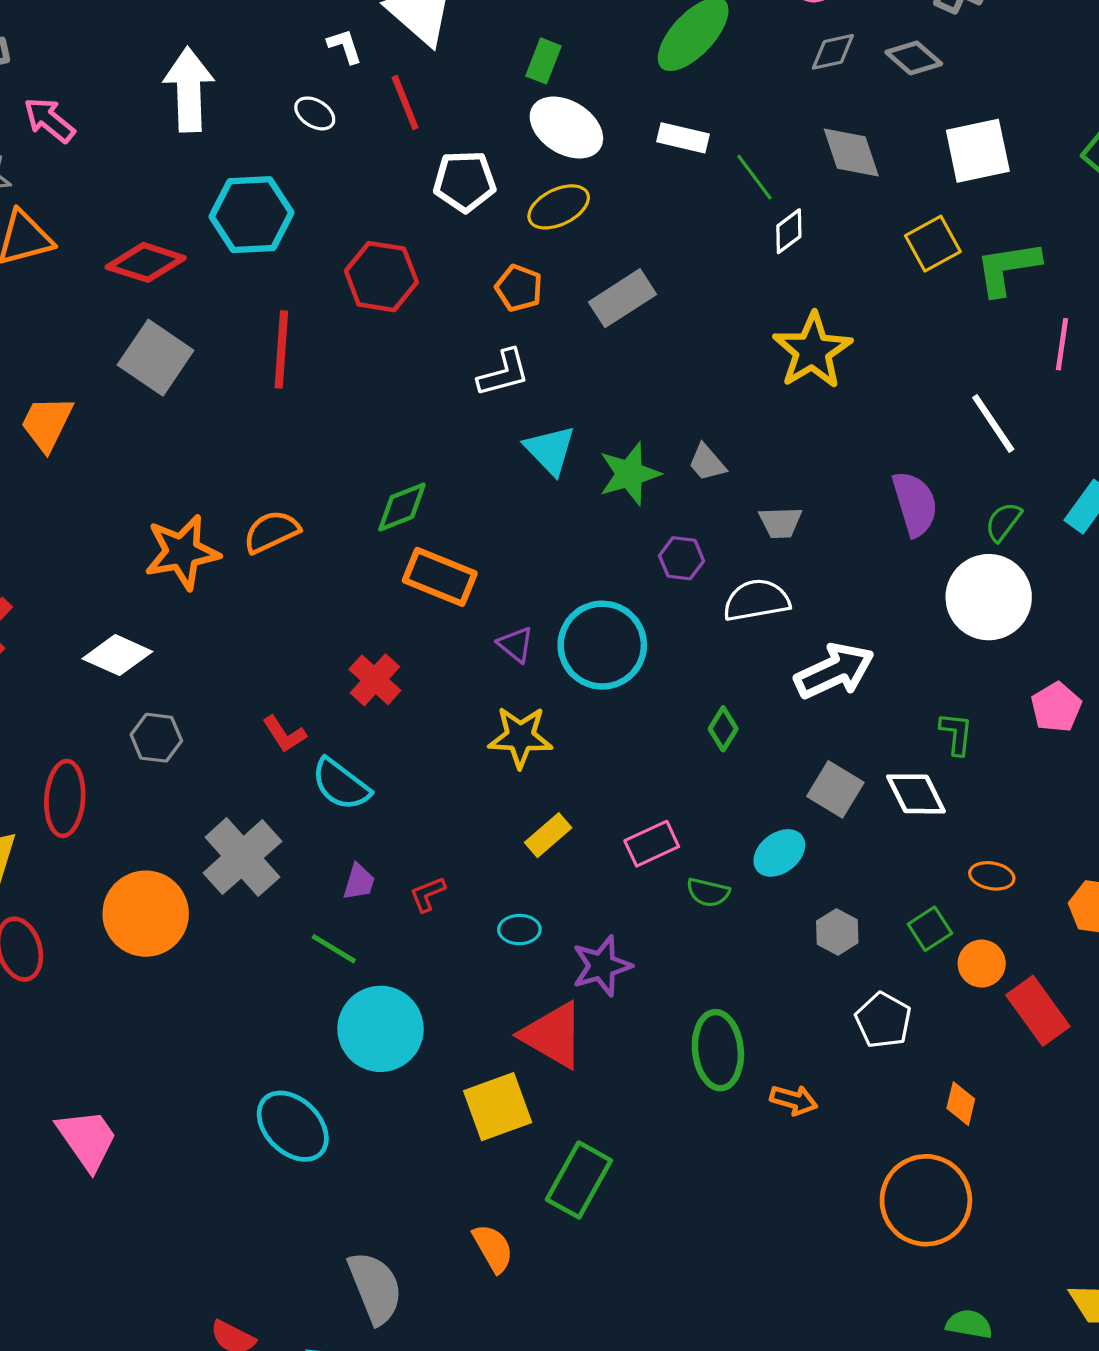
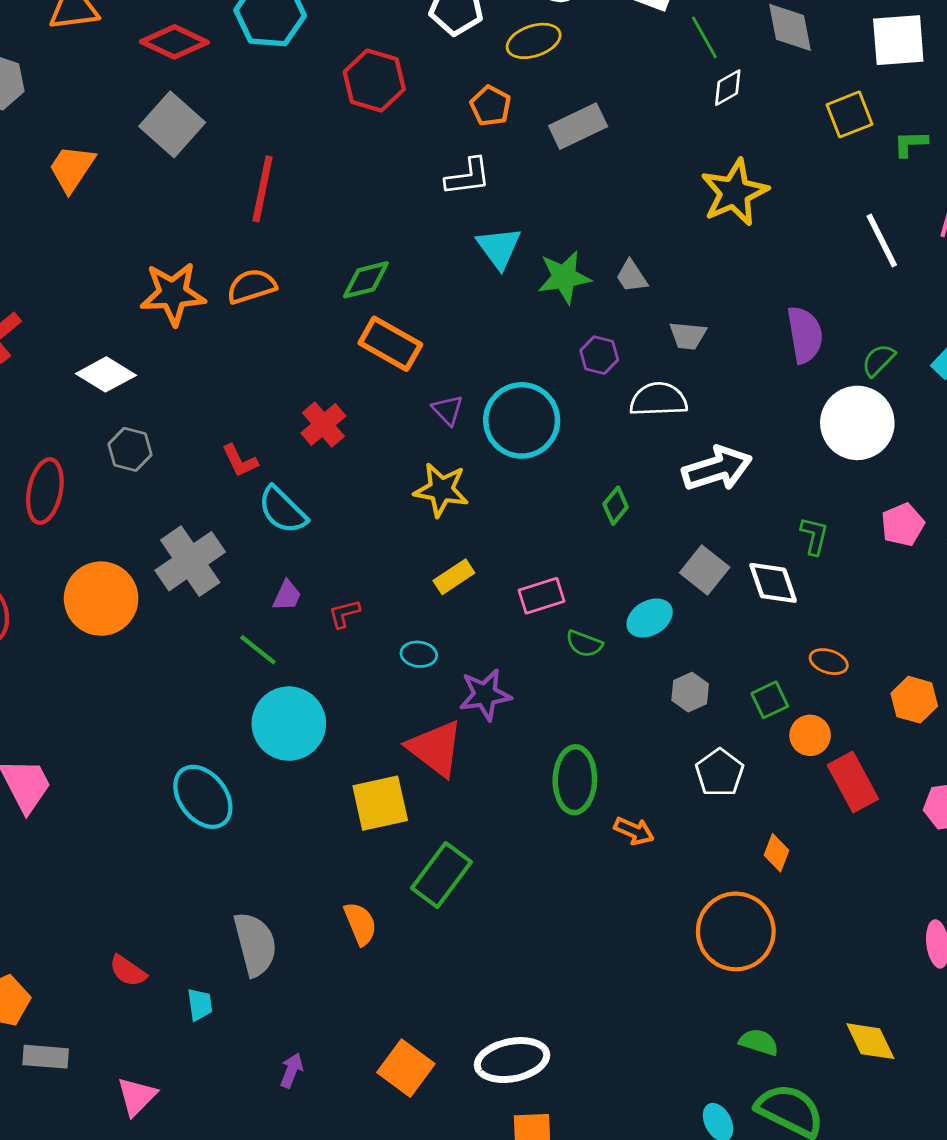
green L-shape: (1008, 268) -> (911, 144), size x0.6
red line: (281, 349) -> (263, 189), moved
white line: (993, 423) -> (882, 241), moved

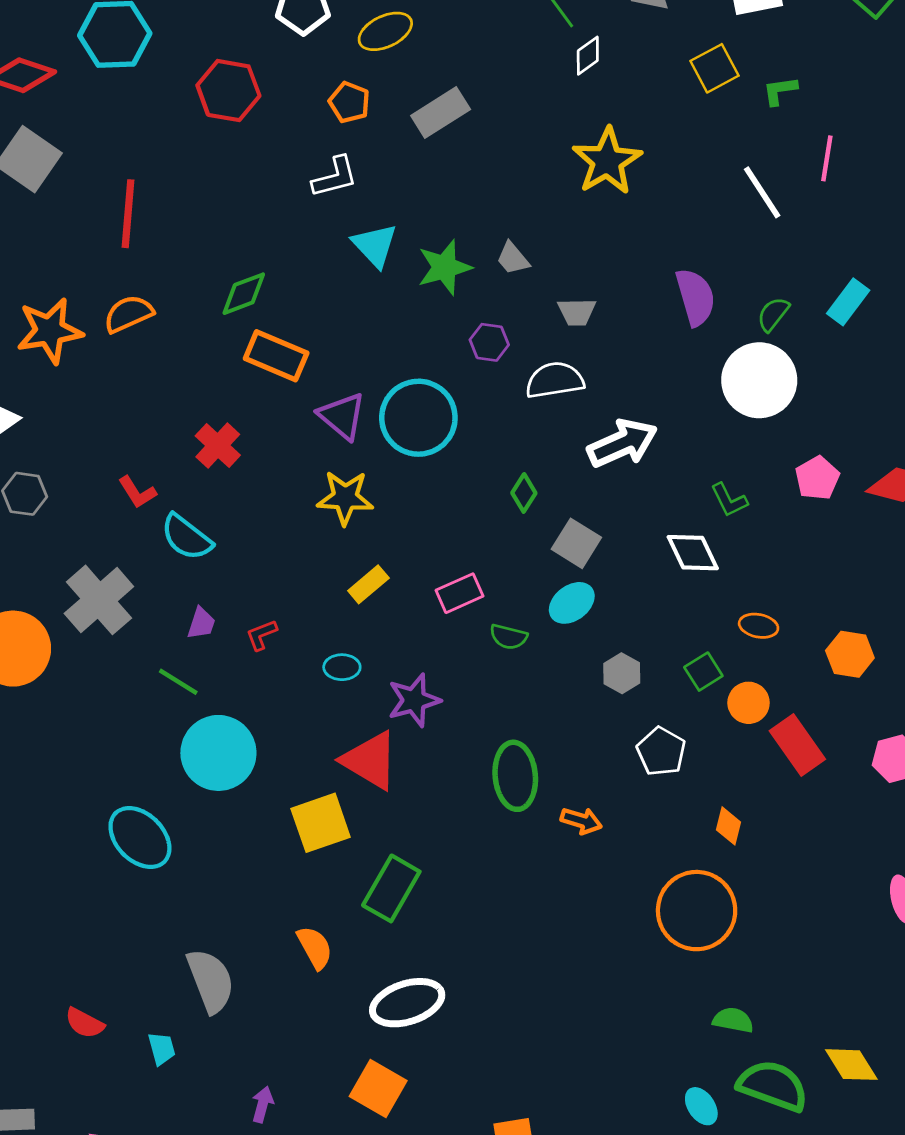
purple triangle: (448, 410) -> (342, 416), size x1.5
green L-shape: (814, 536) -> (729, 500), turned 147
gray square: (705, 570) -> (576, 543), moved
yellow diamond: (870, 1041) -> (851, 1065), moved
white ellipse: (512, 1060) -> (407, 1003), moved

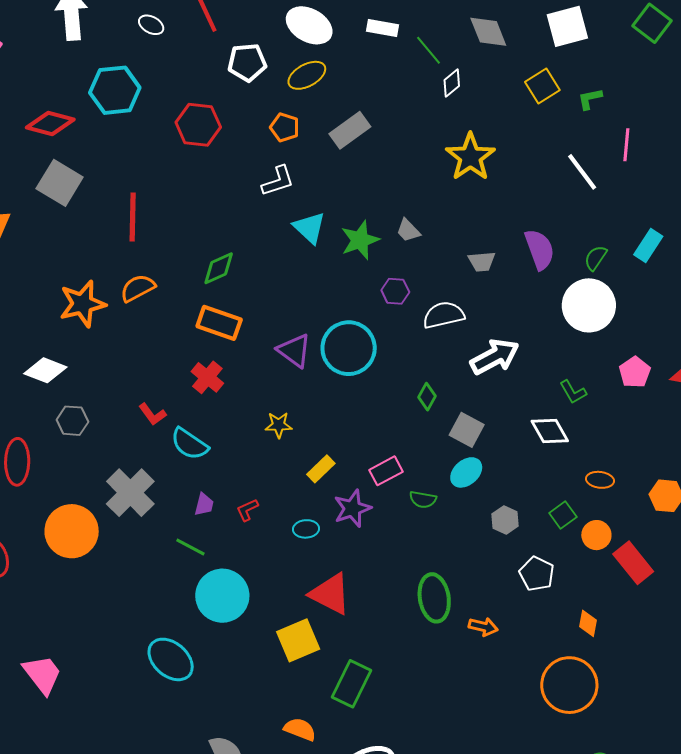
gray trapezoid: (577, 312) -> (482, 261), moved
orange rectangle: (276, 356) -> (219, 323), moved
yellow star: (345, 498) -> (279, 425), moved, size x0.7
purple star: (414, 700) -> (352, 508), moved
orange semicircle: (315, 947) -> (300, 729), turned -36

